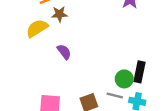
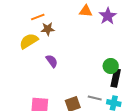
green circle: (124, 79) -> (111, 66), moved

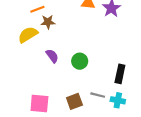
green circle: (111, 66) -> (80, 61), moved

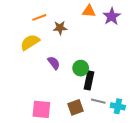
brown star: (48, 22) -> (60, 28), moved
black rectangle: (120, 74) -> (89, 80), moved

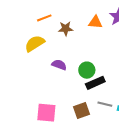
orange triangle: (89, 11) -> (95, 22), moved
purple semicircle: (54, 63) -> (59, 65), turned -32
black rectangle: (89, 80) -> (95, 83), turned 54

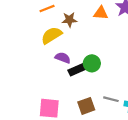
yellow semicircle: (35, 43) -> (52, 35), moved
black rectangle: (95, 83) -> (78, 69), moved

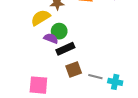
green circle: (92, 63) -> (59, 31), moved
brown square: (86, 106) -> (74, 69), moved

